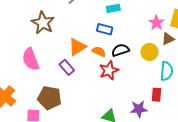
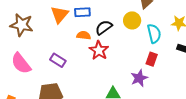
orange triangle: (77, 47) -> (60, 15), moved
red rectangle: (156, 95) -> (152, 59), turned 32

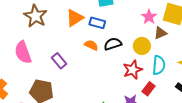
red star: (99, 50) -> (133, 70), moved

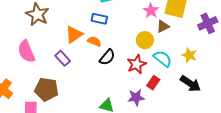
orange triangle: (75, 18) -> (74, 35), moved
black semicircle: (113, 44) -> (107, 57), moved, turned 150
cyan semicircle: (159, 65) -> (163, 59), turned -54

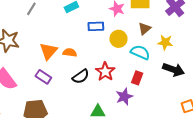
blue rectangle: (99, 19) -> (96, 26), moved
brown triangle: (163, 26) -> (144, 29), moved
black semicircle: (107, 57) -> (81, 76), moved, turned 30
red star: (137, 64) -> (105, 72), moved

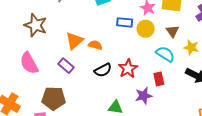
brown triangle: (144, 29) -> (173, 31), turned -32
yellow circle: (118, 39) -> (146, 29), moved
red rectangle: (137, 78) -> (159, 79), turned -40

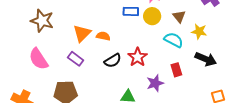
red rectangle: (159, 79) -> (176, 70), moved

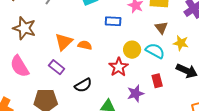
yellow circle: (152, 16) -> (132, 50), moved
black semicircle: (113, 61) -> (83, 85), moved

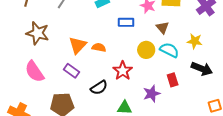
brown triangle: (161, 28) -> (163, 28), moved
red star: (119, 67) -> (123, 71), moved

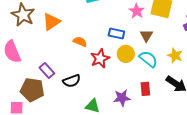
blue rectangle: (126, 22) -> (116, 33), moved
orange triangle: (78, 45) -> (51, 22), moved
purple rectangle: (72, 71) -> (47, 70), moved
red star: (123, 71) -> (100, 59), moved

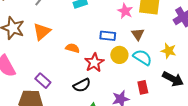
black semicircle: (72, 81) -> (82, 85), moved

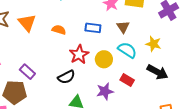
orange triangle: (42, 32) -> (27, 23), turned -30
orange semicircle: (73, 48) -> (59, 30), moved
yellow circle: (119, 55) -> (104, 59), moved
red rectangle: (143, 87) -> (127, 80), turned -48

